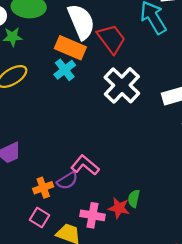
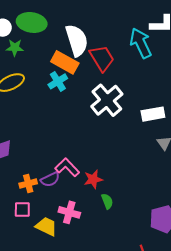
green semicircle: (134, 199) -> (107, 201), turned 140
red star: (119, 208) -> (93, 179), moved, turned -30
pink square: (39, 218) -> (22, 210), turned -36

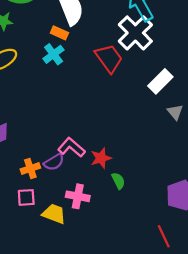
red trapezoid: (102, 58) -> (109, 58), moved
orange rectangle: (65, 62) -> (59, 33), size x0.6
white cross: (107, 100) -> (135, 33), moved
white rectangle: (153, 114) -> (160, 81), turned -30

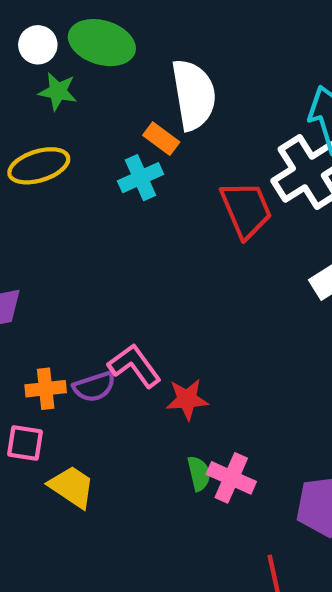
green semicircle: (118, 181) -> (199, 473), moved
pink cross: (78, 196) -> (231, 478), moved

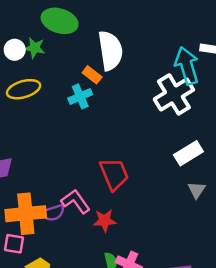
white circle: (38, 45) -> (15, 50), moved
red trapezoid: (246, 210) -> (114, 174), moved
orange cross: (46, 389) -> (26, 214), size x1.8

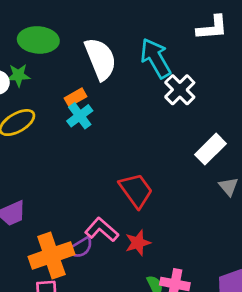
cyan arrow: (187, 66) -> (156, 58), moved
orange rectangle: (92, 75) -> (76, 97), moved, turned -54
white cross: (174, 94) -> (180, 90), size x0.7

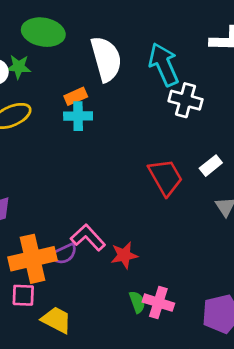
white cross: (180, 90) -> (186, 100), turned -36
cyan cross: (80, 116) -> (78, 116), turned 30
white rectangle: (210, 149) -> (211, 166), size x0.7
red trapezoid: (136, 190) -> (165, 177), moved

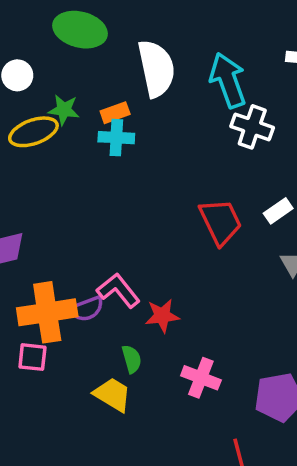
green star: (19, 67) -> (64, 110), moved
green semicircle: (137, 302) -> (132, 359), moved
yellow trapezoid: (56, 320) -> (112, 395), moved

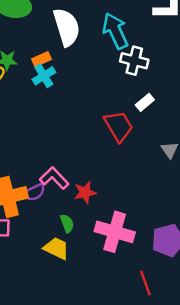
cyan cross: (116, 138) -> (44, 76), turned -30
white rectangle: (278, 211) -> (145, 102), moved
pink cross: (201, 378) -> (115, 232), size x1.5

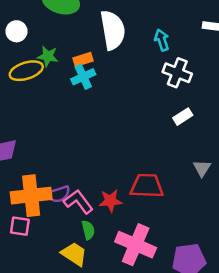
cyan arrow: (115, 31) -> (162, 40), size x0.6
red trapezoid: (119, 126) -> (147, 186), moved, turned -64
pink L-shape: (54, 178) -> (78, 202), moved

